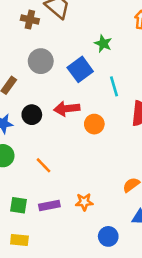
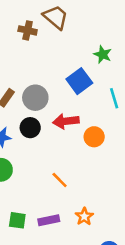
gray circle: (41, 61) -> (35, 98), moved
orange line: (44, 165) -> (60, 180), moved
orange star: (84, 202) -> (84, 216), turned -30

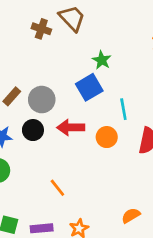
green star: (103, 54) -> (102, 60), moved
orange circle: (94, 137) -> (107, 137), moved

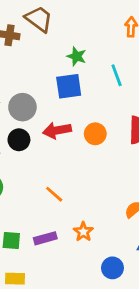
blue square: (89, 87) -> (69, 86), turned 32
cyan line: (123, 109) -> (117, 75), moved

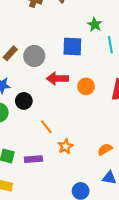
green star: (77, 56) -> (95, 25), moved
black circle: (19, 140) -> (24, 101), moved
orange star: (83, 232) -> (65, 146), moved

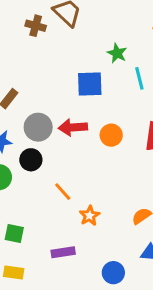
gray circle: (34, 56) -> (38, 127), moved
purple rectangle: (33, 159) -> (63, 252), moved

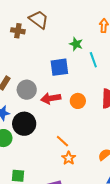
gray circle: (38, 127) -> (27, 90), moved
black circle: (31, 160) -> (24, 124), size x1.5
orange line: (63, 192) -> (62, 141), moved

